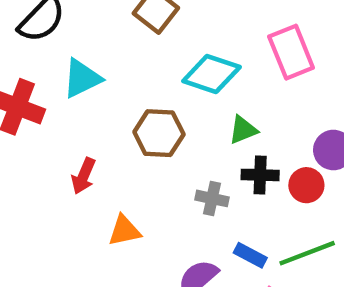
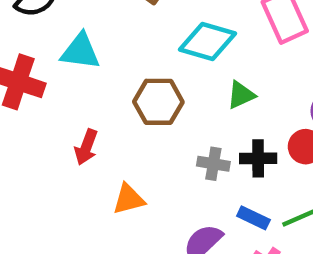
cyan triangle: (82, 78) -> (80, 51), turned 36
black cross: (260, 175) -> (258, 158), moved

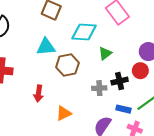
cyan triangle: (80, 51) -> (46, 47), moved

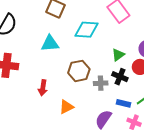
green triangle: (105, 53) -> (118, 55), moved
brown hexagon: (67, 65) -> (79, 71), moved
black cross: (120, 81) -> (120, 77), turned 35

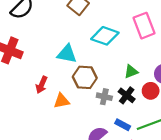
cyan triangle: (50, 43) -> (67, 54), moved
orange triangle: (66, 107) -> (62, 101), moved

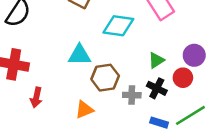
red arrow: (42, 85) -> (36, 97), moved

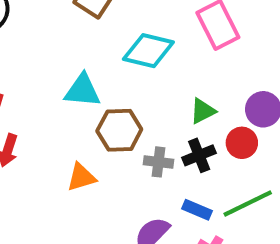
black cross: (157, 88) -> (199, 155), turned 36

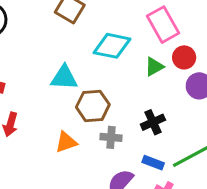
green triangle: (203, 111) -> (154, 67), moved
red circle: (242, 143) -> (184, 57), moved
gray cross: (158, 162) -> (111, 137), moved

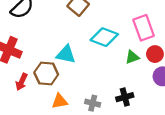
brown hexagon: (93, 106) -> (46, 74), moved

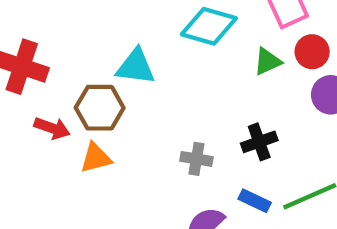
red arrow: (22, 82) -> (52, 128), turned -91
orange triangle: (60, 101) -> (96, 158), moved

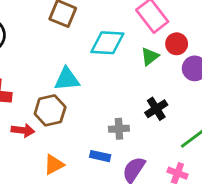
orange triangle: (96, 158) -> (54, 164), moved
blue rectangle: (255, 201) -> (100, 156), moved

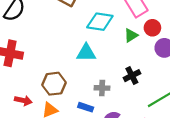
cyan triangle: (67, 79) -> (86, 53), moved
brown hexagon: (50, 110) -> (54, 84), moved
red arrow: (23, 130) -> (23, 100), moved

